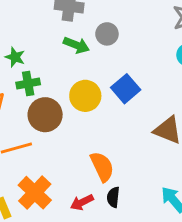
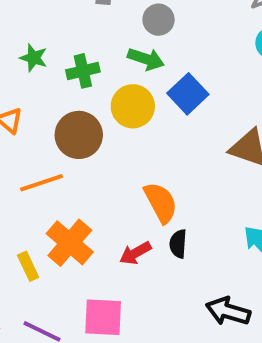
green arrow: (76, 45) -> (146, 59), moved
green cross: (28, 83) -> (83, 71), moved

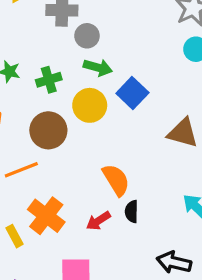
gray circle: (159, 20) -> (87, 36), moved

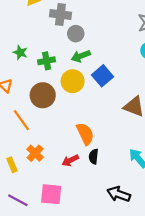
green arrow: (98, 67) -> (81, 56), turned 138
orange line: (21, 170) -> (21, 120), turned 70
orange cross: (46, 216) -> (35, 153), size x0.7

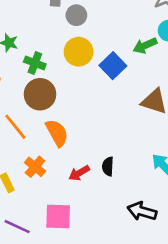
green arrow: (81, 56) -> (145, 46), moved
green cross: (47, 61) -> (35, 63), moved, turned 35
yellow circle: (73, 81) -> (79, 52), moved
orange semicircle: (85, 134) -> (57, 133), moved

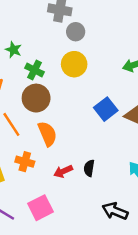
blue square: (113, 66) -> (106, 109), moved
orange cross: (35, 167) -> (25, 162), turned -30
pink square: (58, 216) -> (41, 208), turned -35

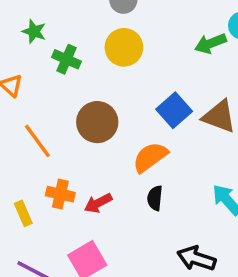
brown circle: (36, 98) -> (97, 122), moved
orange semicircle: (47, 134) -> (150, 157), moved, turned -100
red arrow: (63, 171) -> (98, 203), moved

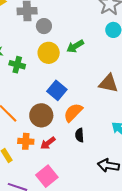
green arrow: (210, 43) -> (75, 46), moved
blue square: (174, 110) -> (57, 90), moved
brown circle: (97, 122) -> (41, 115), moved

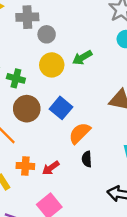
brown circle: (41, 115) -> (27, 109), moved

